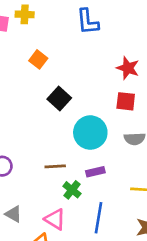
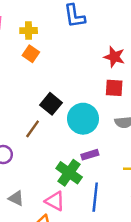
yellow cross: (25, 14) -> (29, 31), moved
black square: (59, 98) -> (51, 104), moved
brown line: (55, 166) -> (33, 129), moved, turned -48
green cross: (72, 190) -> (69, 173), size x1.5

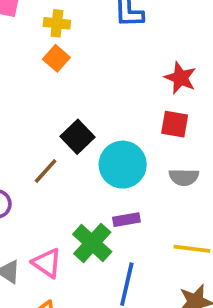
pink triangle: (55, 201) -> (47, 263), moved

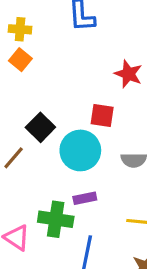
red square: (175, 124) -> (102, 116), moved
green cross: (92, 243) -> (56, 219), turned -32

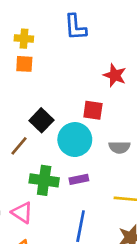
orange square: (20, 60) -> (24, 64), turned -36
green cross: (56, 219) -> (44, 180), moved

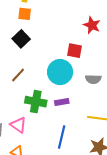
black square: (41, 120) -> (21, 39), moved

